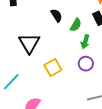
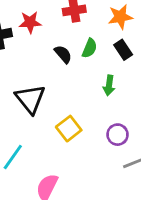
green semicircle: (76, 25) -> (90, 48), moved
purple circle: (86, 64) -> (118, 135), moved

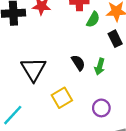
green semicircle: (90, 48) -> (93, 19), moved
black semicircle: (63, 54) -> (78, 63), moved

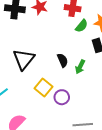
yellow square: (62, 98) -> (43, 88), turned -30
purple circle: (101, 108) -> (62, 97), moved

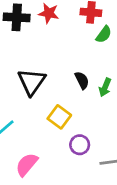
purple circle: (62, 97) -> (80, 145), moved

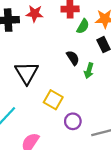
black semicircle: (82, 80) -> (73, 58), moved

